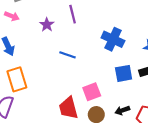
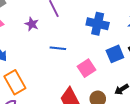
pink square: (92, 92) -> (87, 68), moved

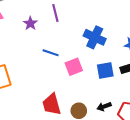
pink square: (87, 68) -> (74, 67), moved

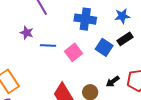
purple star: (30, 23) -> (27, 33), moved
blue square: (105, 71) -> (104, 47), turned -30

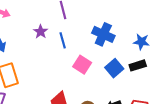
blue line: (48, 45) -> (63, 40), moved, turned 56
pink square: (73, 52) -> (82, 65), turned -36

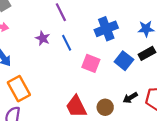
blue cross: (103, 34) -> (106, 29), turned -35

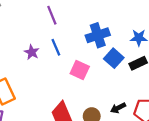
purple star: (43, 38) -> (32, 52), moved
blue square: (124, 61) -> (114, 58), moved

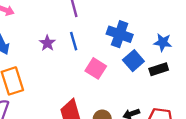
blue cross: (98, 35) -> (120, 34), turned 30

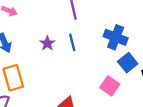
pink square: (96, 68) -> (110, 86), moved

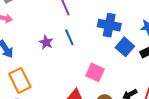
pink square: (110, 86) -> (95, 72), moved

